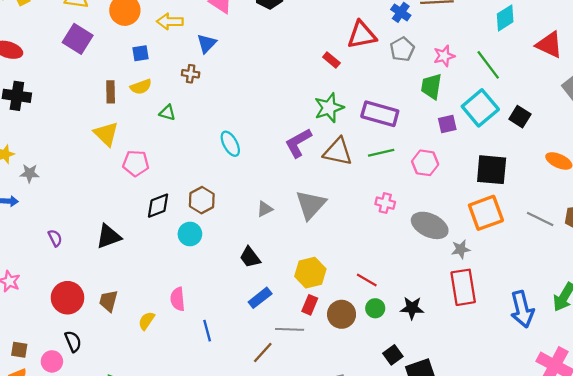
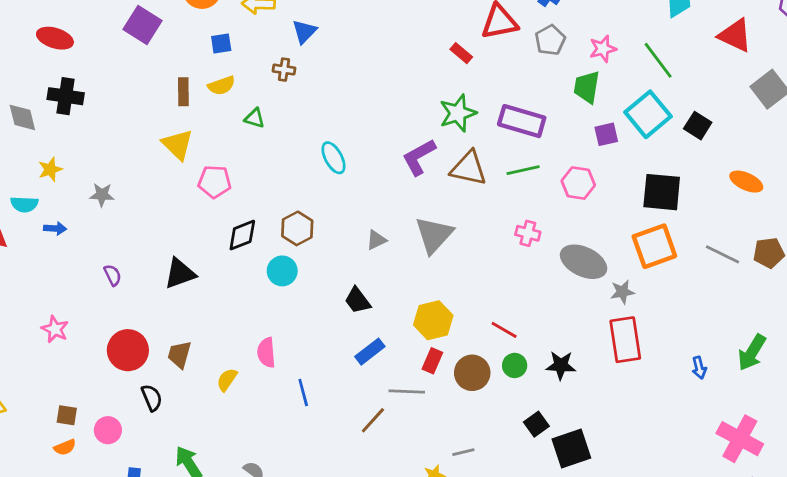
gray star: (30, 173) -> (102, 195), moved
blue arrow: (522, 309) -> (699, 368), size x0.5
black semicircle: (73, 341) -> (152, 398), moved

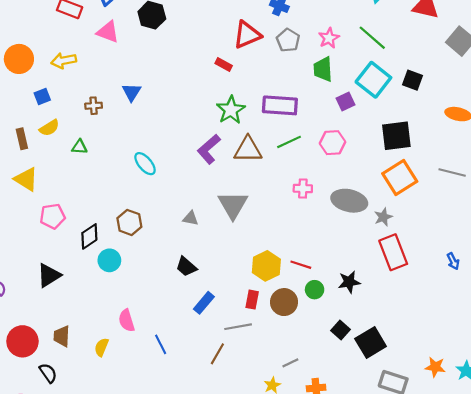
blue triangle: (304, 32) -> (132, 92), moved
pink pentagon: (215, 182) -> (53, 216), moved
gray triangle: (376, 240) -> (191, 218), turned 49
cyan circle: (282, 271) -> (109, 260), moved
yellow hexagon: (433, 320) -> (266, 266), moved

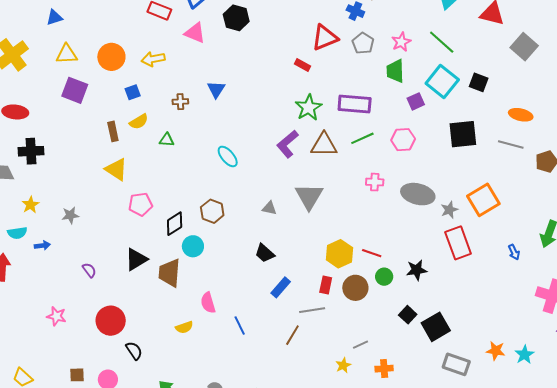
gray line: (452, 172) -> (511, 144), moved
orange square: (400, 177) -> (483, 200), moved
brown trapezoid: (62, 336) -> (169, 273), moved, size x1.4
yellow semicircle: (101, 347) -> (184, 327), turned -132

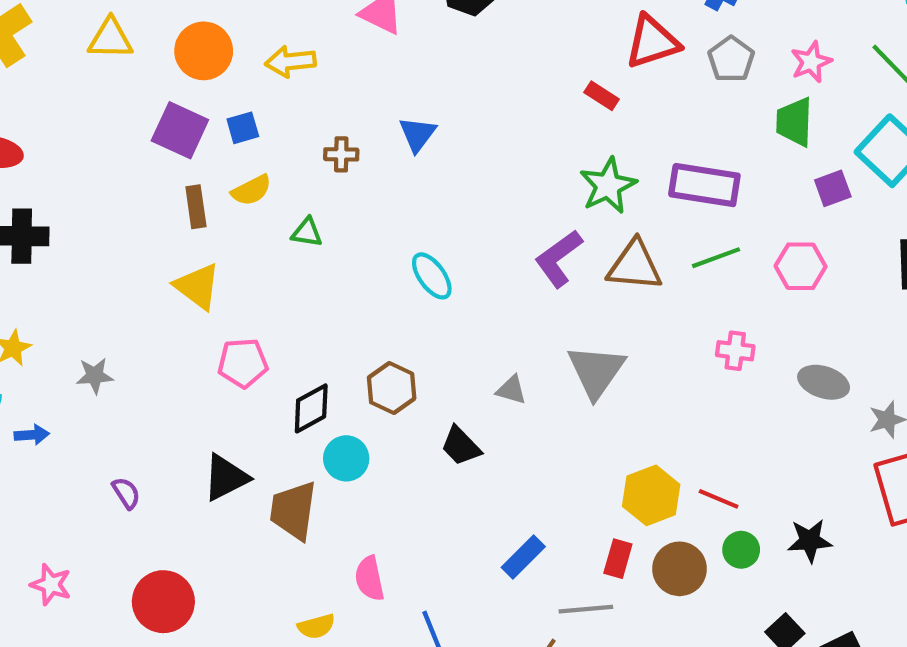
purple square: (75, 90) -> (180, 130), moved
gray ellipse: (418, 194) -> (824, 382), size x0.7
black trapezoid: (265, 253) -> (461, 446), moved

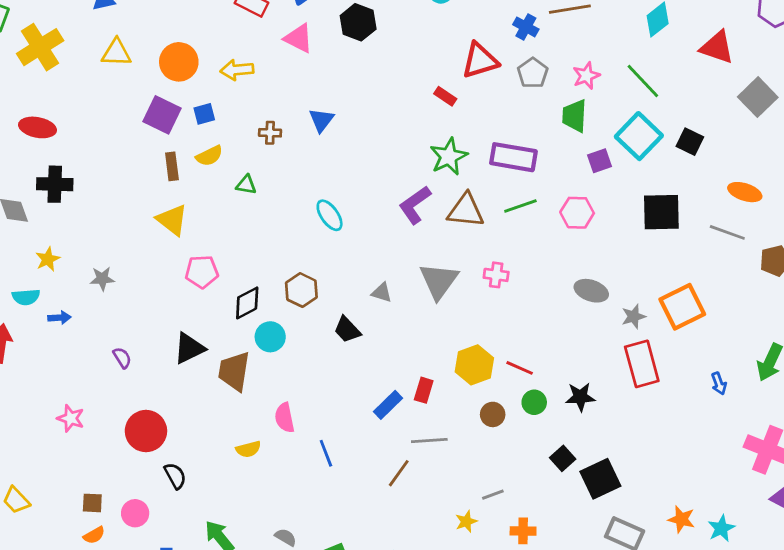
pink cross: (735, 351) -> (496, 275), moved
red rectangle: (618, 559) -> (424, 390), moved
brown circle: (680, 569) -> (493, 414), size x0.7

